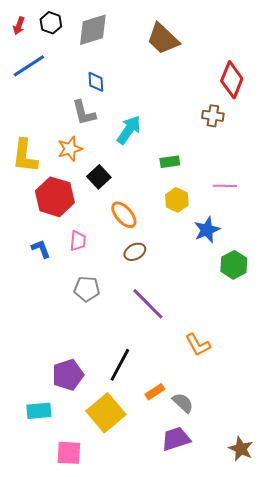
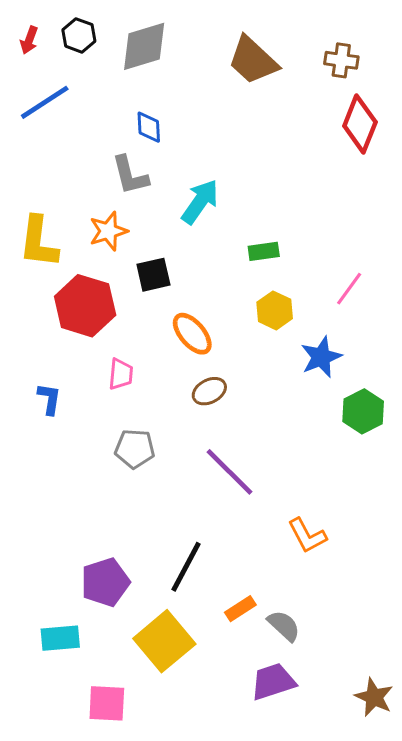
brown cross: (213, 116) -> (341, 60), moved
black square: (99, 177) -> (153, 275), turned 30
pink line: (225, 186) -> (349, 289), turned -55
blue L-shape: (41, 249) -> (49, 399), moved, turned 30

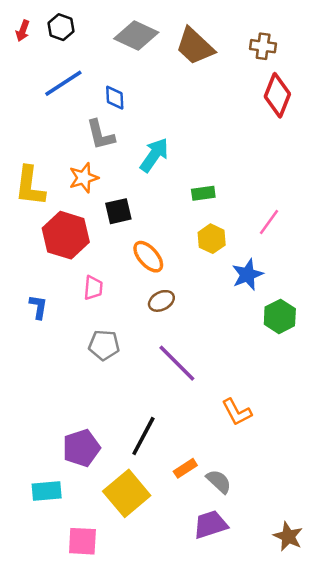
gray diamond: (144, 46) -> (136, 35), moved, turned 42
blue line: (45, 102) -> (63, 83), moved

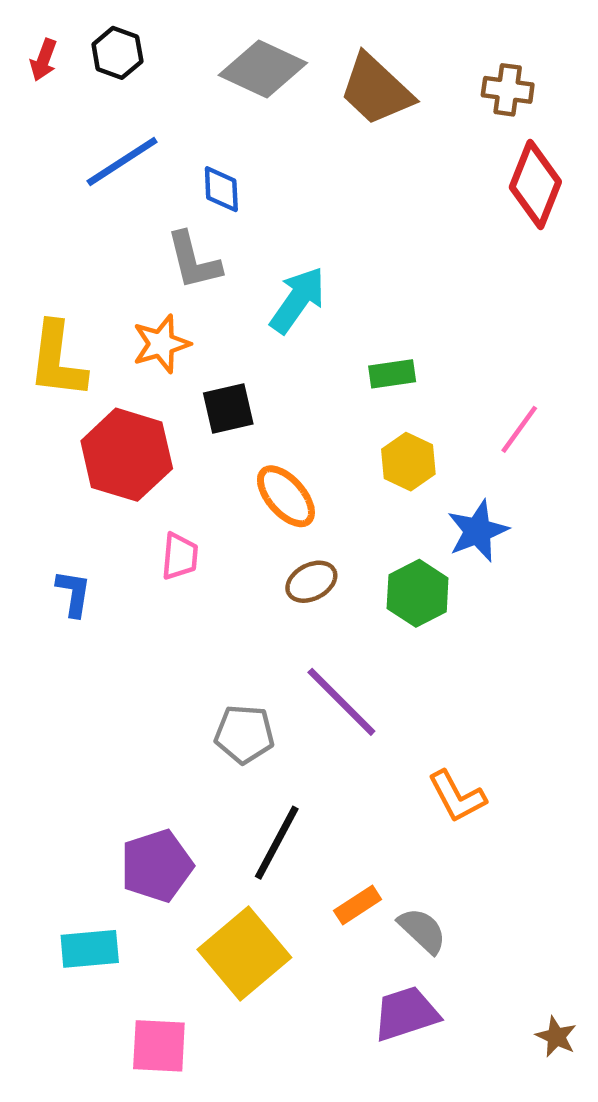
green hexagon: (280, 316) -> (418, 593), moved
gray pentagon: (104, 345) -> (244, 734), moved
brown star: (288, 536) -> (556, 1037), size x0.7

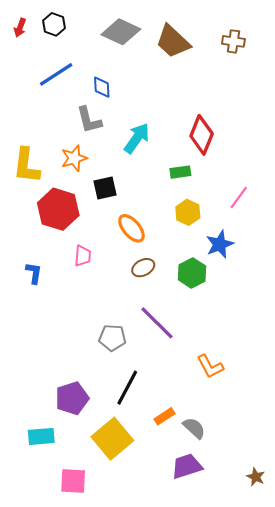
red diamond: (535, 185) -> (202, 135), moved

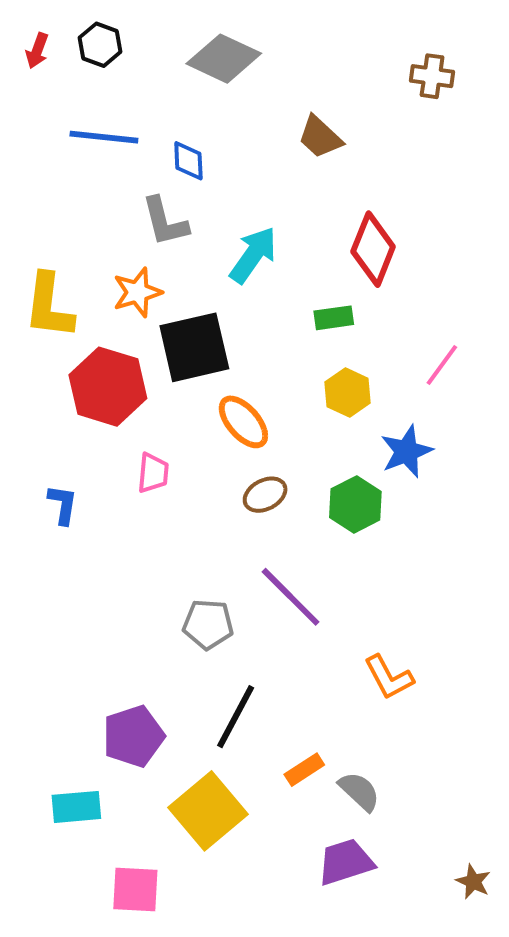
brown trapezoid: (173, 41) -> (320, 137), moved, size x0.7
blue line: (56, 74) -> (104, 137), turned 39
black square: (105, 188) -> (194, 347), size x1.6

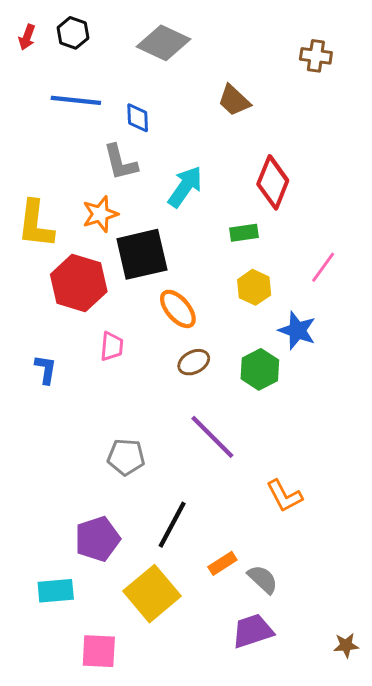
blue star: (406, 451) -> (297, 330), turned -30
gray pentagon: (208, 624) -> (126, 457), moved
brown star: (473, 882) -> (346, 645), turned -30

